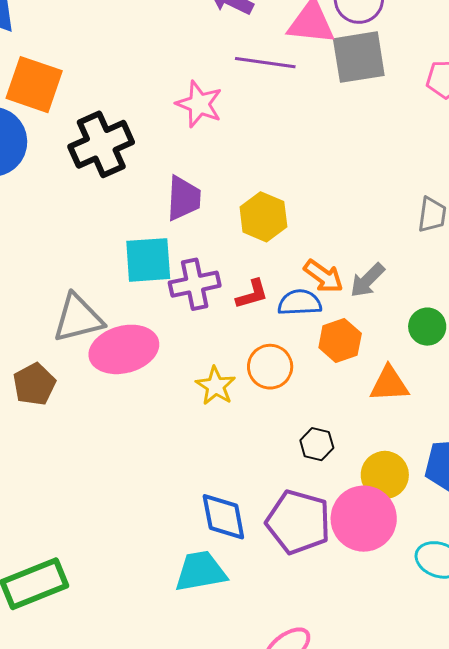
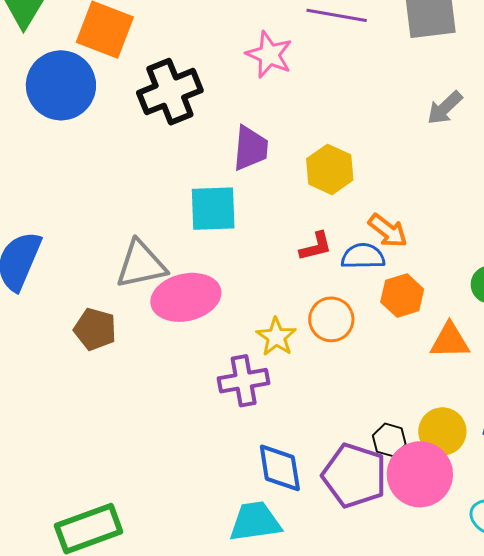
gray arrow: (367, 280) -> (445, 108), moved
purple cross: (195, 284) -> (244, 381), moved
brown pentagon: (34, 384) -> (95, 329), turned -30
black hexagon: (317, 444) -> (389, 440), moved

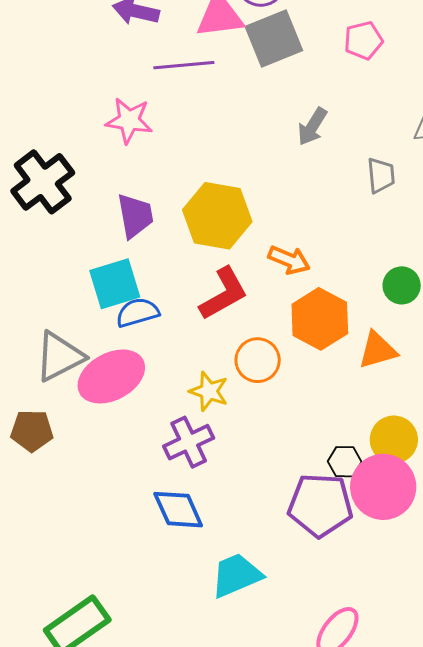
yellow hexagon: (330, 169) -> (217, 216), size x1.4
red L-shape: (316, 246) -> (224, 294), size x1.6
blue semicircle: (363, 256) -> (138, 313), moved
orange hexagon: (402, 296) -> (320, 319), size x1.4
blue diamond: (280, 468) -> (178, 510), moved

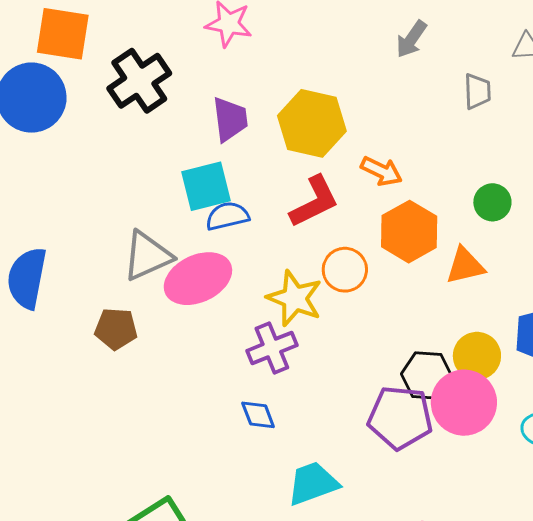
yellow star: (209, 391) -> (295, 298), size x1.4
black hexagon: (345, 462) -> (427, 375), size x1.5
blue diamond: (178, 510) -> (258, 415), size x0.7

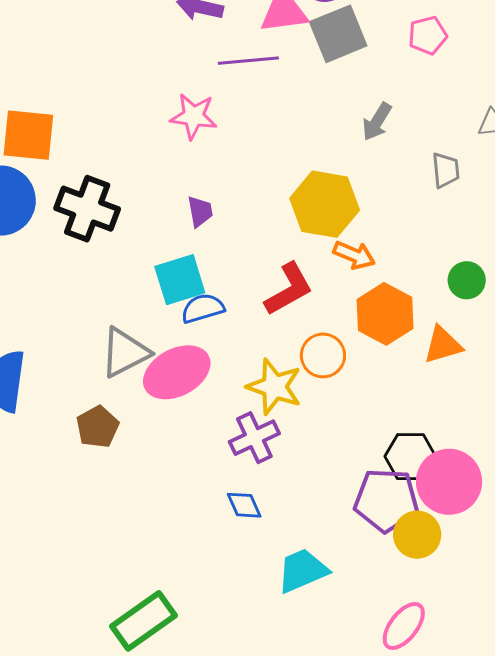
black cross: (139, 81) -> (87, 209), moved, turned -32
purple trapezoid: (230, 119) -> (200, 211), size x0.7
yellow hexagon: (312, 123) -> (325, 204), moved
brown pentagon: (116, 329) -> (98, 427), turned -30
yellow circle: (477, 356) -> (417, 535), moved

